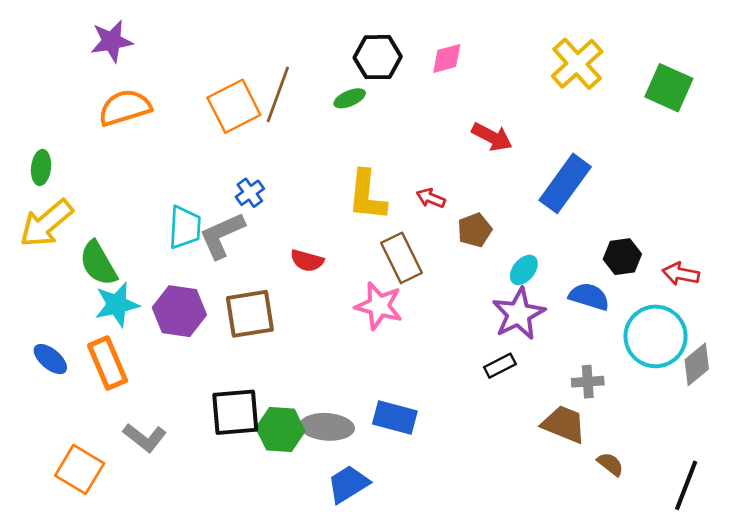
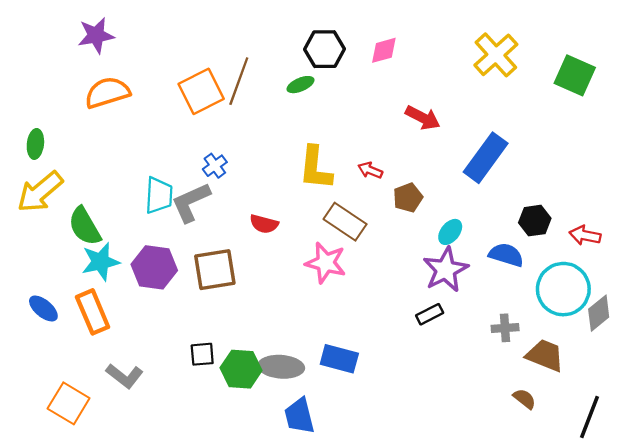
brown rectangle: (401, 258) -> (345, 222), turned -30
black square: (235, 412) -> (202, 354), size x0.6
brown trapezoid: (564, 424) -> (545, 355), moved
blue trapezoid: (348, 484) -> (299, 416), turned -72

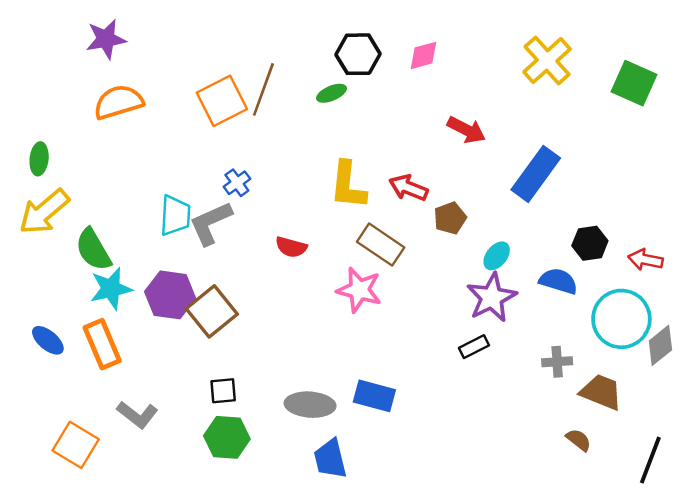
red arrow: (370, 170) -> (408, 188), size x1.4
brown square: (215, 270) -> (212, 311), moved, turned -30
green hexagon: (241, 369) -> (227, 437), moved

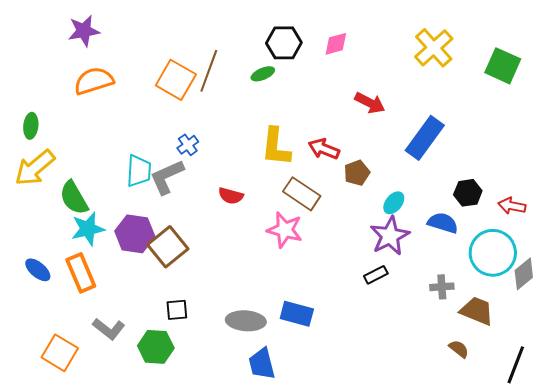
orange square: (222, 101) -> (176, 80), turned -33
green hexagon: (227, 437) -> (156, 347), moved

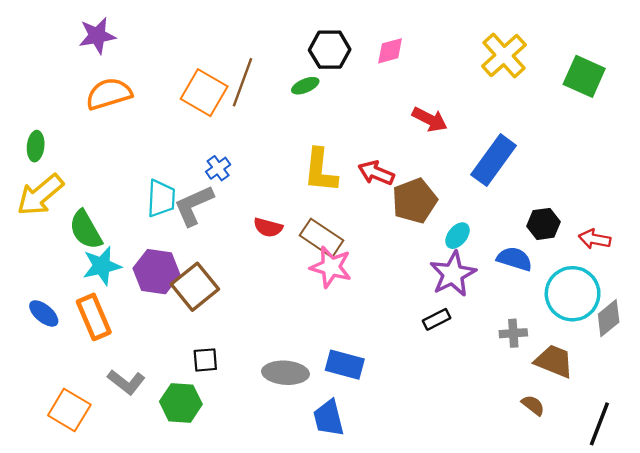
brown pentagon: (357, 173) -> (414, 201), size x1.5
brown rectangle: (302, 194) -> (322, 238), moved
blue trapezoid: (262, 364) -> (328, 418), moved

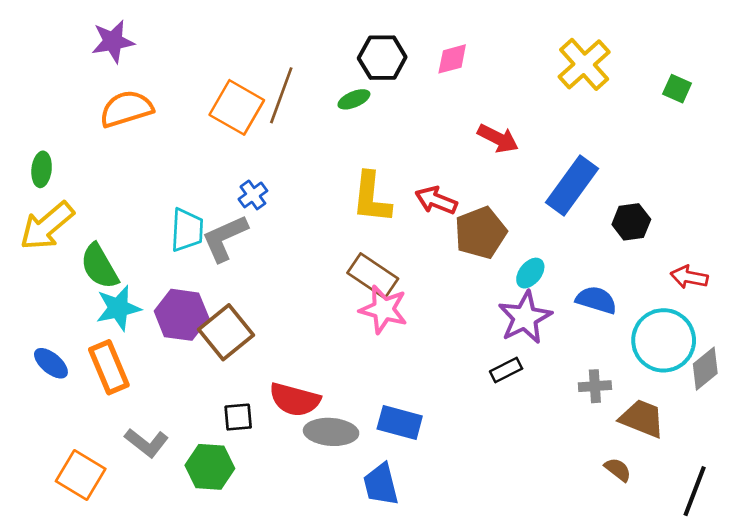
green square: (584, 76) -> (677, 89), size x0.6
black hexagon: (544, 224) -> (631, 222), moved
red semicircle: (268, 227) -> (295, 400), moved, size x1.5

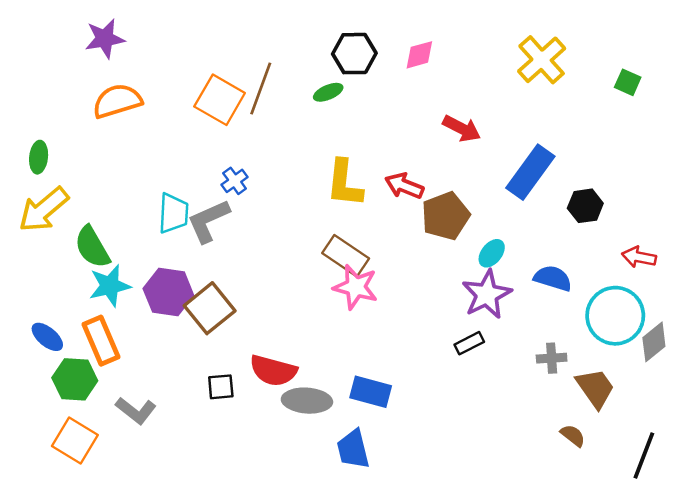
brown trapezoid: (642, 418) -> (595, 388), turned 33
green hexagon: (210, 467) -> (75, 379), moved

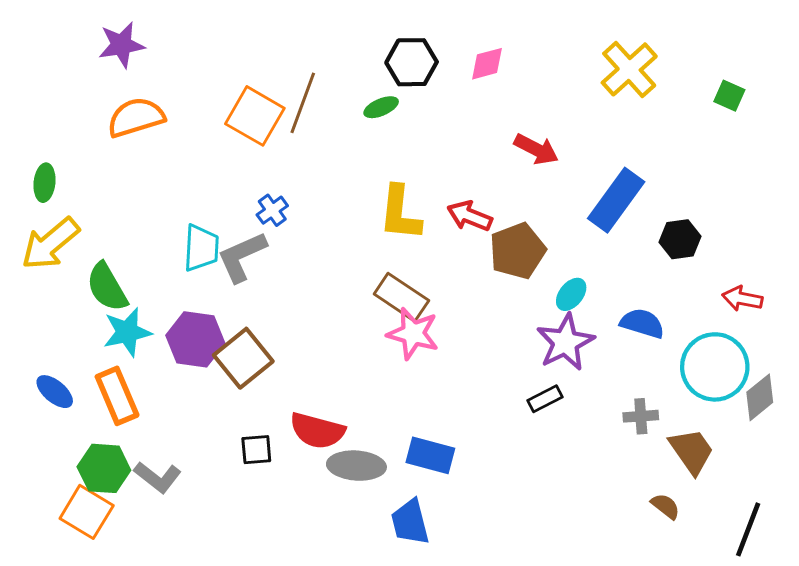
green hexagon: (75, 379) -> (104, 468), moved

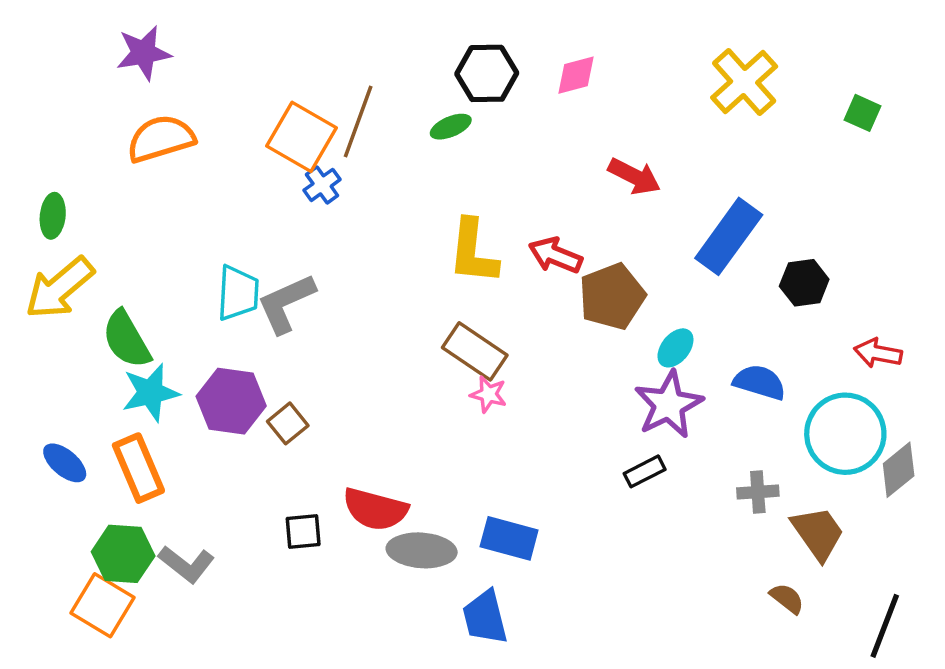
blue cross: (272, 210) -> (322, 185), moved
pink star: (413, 334) -> (488, 394), size x0.6
brown square: (243, 358) -> (288, 423), size x0.6

